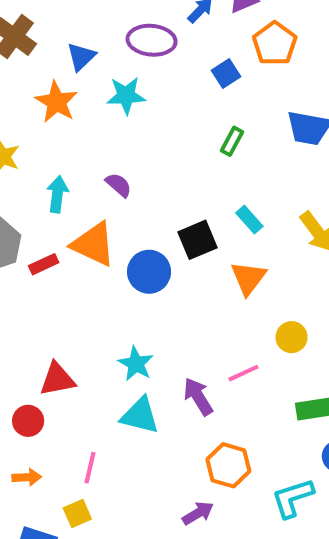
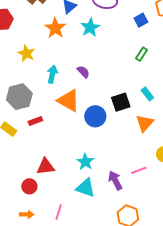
cyan star: (126, 96) -> (90, 27), turned -30
red rectangle: (44, 264) -> (35, 121), moved

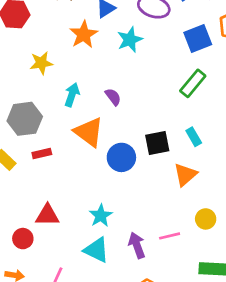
blue square: (141, 20) -> (198, 39), size x1.5
yellow star: (26, 53) -> (41, 63), turned 30
green rectangle: (142, 54) -> (193, 83), size x1.5

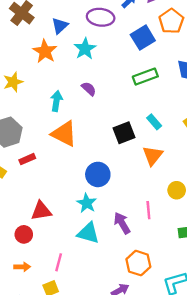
green rectangle: (193, 83) -> (145, 77), turned 40
cyan arrow: (72, 95) -> (56, 101), moved
purple semicircle: (113, 97) -> (89, 89), moved
blue circle: (121, 157) -> (98, 174), moved
pink line: (170, 236) -> (148, 210), turned -72

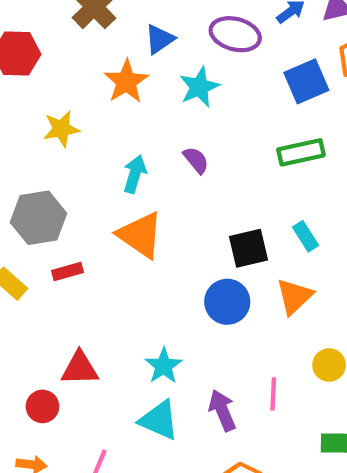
blue circle: (98, 174) -> (227, 302), moved

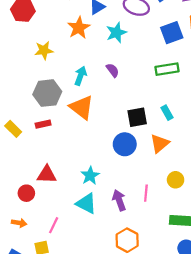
gray hexagon: (38, 218) -> (47, 93), moved

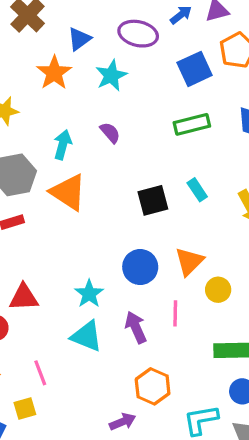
orange triangle: (160, 143) -> (189, 261), moved
blue circle: (125, 144) -> (140, 267), moved
pink line: (54, 225) -> (40, 373), turned -42

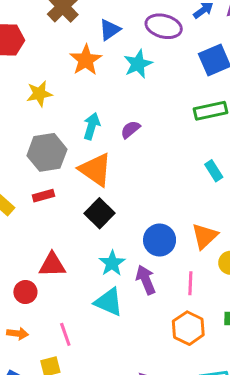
purple semicircle: (110, 133) -> (130, 129), moved, turned -90
black square: (153, 200) -> (99, 213), moved, turned -32
purple arrow: (136, 327) -> (146, 280), moved
orange hexagon: (153, 386) -> (188, 328), moved

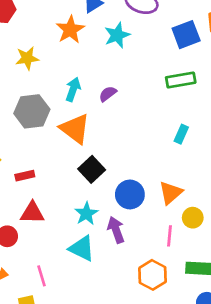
cyan rectangle: (214, 171) -> (181, 134), turned 54
red rectangle: (43, 196) -> (25, 176), moved
black square: (99, 213) -> (92, 169), moved
pink line: (190, 283) -> (169, 236), moved

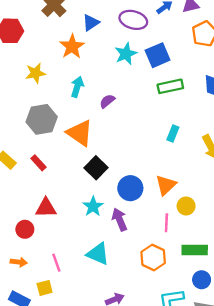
cyan star: (117, 35) -> (126, 54), moved
blue square: (186, 35) -> (158, 55), moved
cyan arrow: (73, 89) -> (77, 87), moved
red rectangle: (25, 176) -> (38, 163), moved, turned 63
cyan triangle: (82, 248) -> (98, 254), moved

